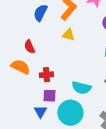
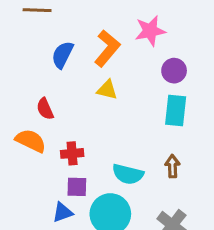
blue triangle: (40, 112) -> (63, 212), turned 40

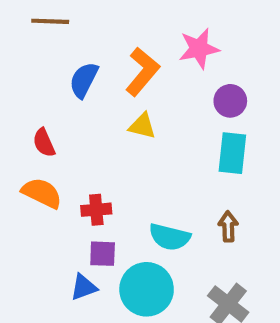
red semicircle: (45, 109) -> (44, 143), moved

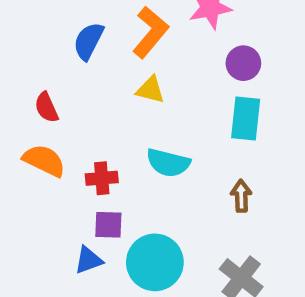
cyan semicircle: (170, 237) -> (168, 163), moved

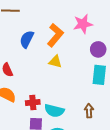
cyan semicircle: (168, 163) -> (54, 111), moved
brown arrow: (241, 196) -> (89, 111), moved

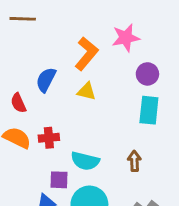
blue semicircle: (27, 39) -> (46, 80), moved
red cross: (33, 102) -> (49, 138), moved

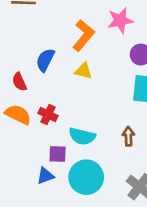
red cross: (49, 138) -> (48, 114), turned 30

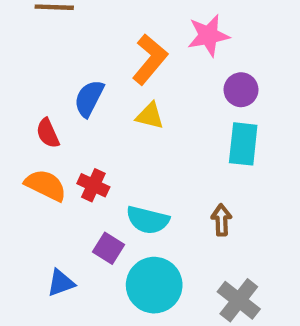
purple square: (58, 154) -> (109, 248), turned 30
blue triangle: (45, 176) -> (61, 283), moved

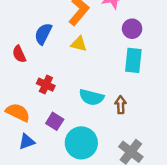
orange semicircle: (46, 185) -> (18, 112), moved
cyan semicircle: (148, 220) -> (91, 97), moved

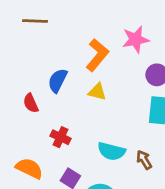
brown arrow: (121, 105) -> (144, 160), turned -30

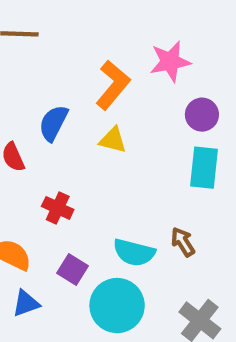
cyan semicircle: (111, 151) -> (134, 252), moved

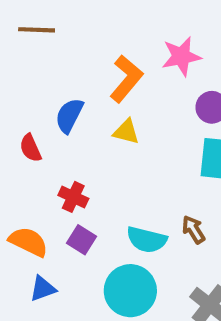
purple square: (73, 269) -> (81, 240), moved

